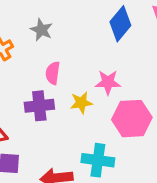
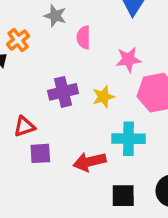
pink semicircle: (53, 73) -> (84, 37), moved
yellow star: (81, 103) -> (103, 97), moved

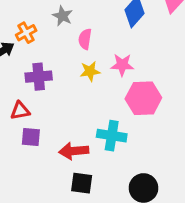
purple cross: (63, 92) -> (39, 77), moved
yellow star: (103, 97) -> (90, 71), moved
black square: (123, 196) -> (82, 183), moved

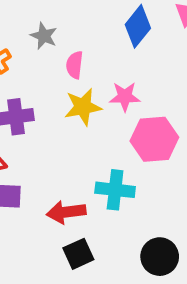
yellow star: (90, 71) -> (83, 107), size x1.4
black square: (82, 183) -> (78, 254), turned -30

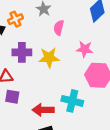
yellow star: (83, 107) -> (49, 58), moved

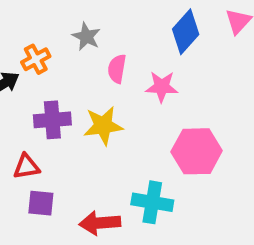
pink star: (85, 49) -> (162, 87), moved

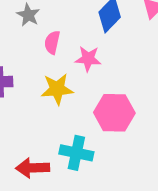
yellow star: (103, 126) -> (57, 89), moved

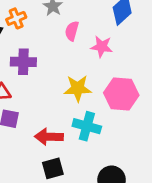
yellow star: (57, 89) -> (78, 88), moved

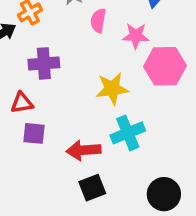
pink hexagon: (121, 94) -> (165, 66), moved
cyan cross: (87, 126) -> (128, 133), turned -32

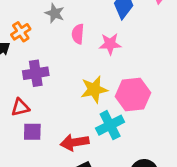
pink hexagon: (165, 66) -> (133, 95), moved

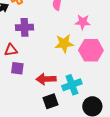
pink star: (110, 44) -> (83, 22), moved
cyan cross: (110, 125) -> (72, 85), moved

